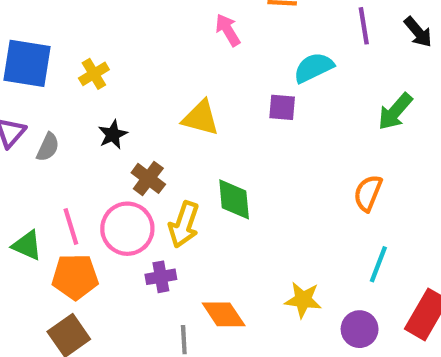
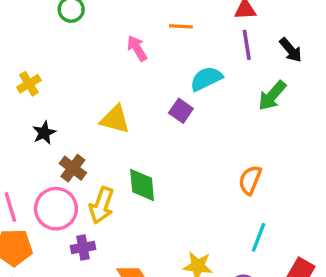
purple square: (282, 107) -> (181, 111), turned 30
green arrow: (395, 112) -> (272, 96), moved

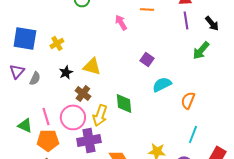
cyan semicircle: (206, 79) -> (162, 84), moved
yellow triangle: (115, 119) -> (92, 66), moved
purple cross: (83, 248) -> (89, 140), size x1.6

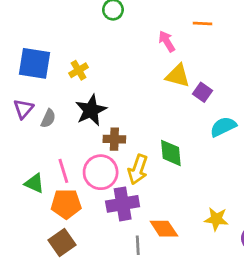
yellow triangle: (92, 66) -> (178, 76), moved
black star: (66, 72) -> (91, 110), size x1.6
brown cross: (83, 93) -> (114, 139), turned -35

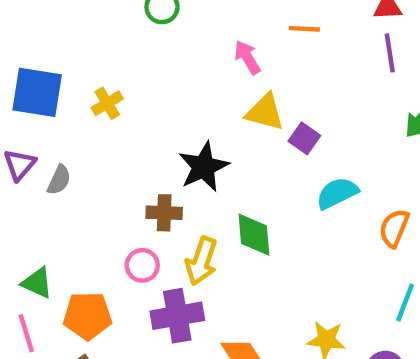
black star: (91, 110) -> (204, 167), moved
pink line: (63, 171) -> (26, 333), moved
pink circle: (101, 172) -> (142, 265), size x0.6

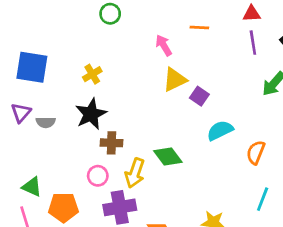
yellow cross: (107, 103) -> (92, 74), moved
yellow triangle: (265, 112) -> (175, 80), turned -40
black star: (204, 167) -> (91, 114), moved
gray semicircle: (59, 180) -> (46, 122), turned 66
green diamond: (254, 235) -> (168, 157), turned -32

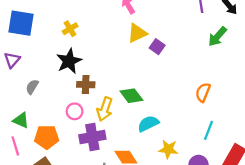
gray semicircle: (46, 122) -> (32, 87), moved, turned 120
cyan semicircle: (220, 130) -> (148, 124), moved

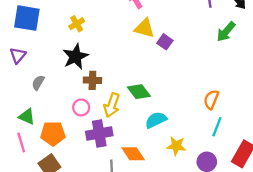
yellow triangle: (137, 33) -> (145, 28), turned 40
orange semicircle: (203, 92) -> (211, 100), moved

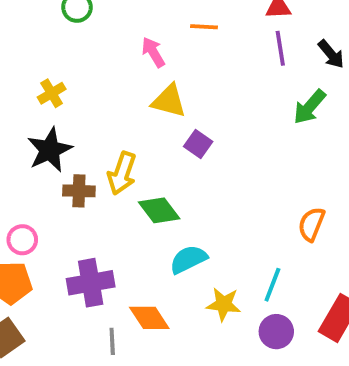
purple square: (165, 42) -> (198, 144), moved
orange semicircle: (211, 100) -> (311, 224), moved
yellow arrow: (112, 105) -> (122, 173), moved
pink circle: (81, 107) -> (22, 240), moved
cyan line: (217, 127) -> (272, 285), moved

